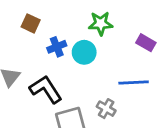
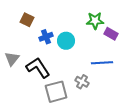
green star: (101, 23) -> (95, 21), moved

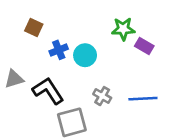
gray triangle: (12, 59) -> (14, 79), turned 35
blue line: (102, 63) -> (143, 99), moved
gray cross: (82, 82) -> (102, 96), moved

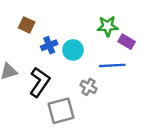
black L-shape: (48, 91) -> (40, 82), turned 68
blue line: (143, 99) -> (112, 65), moved

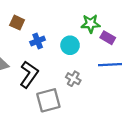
cyan circle: (73, 50) -> (70, 45), moved
blue line: (112, 65) -> (110, 65), moved

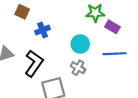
cyan circle: (70, 45) -> (80, 44), moved

